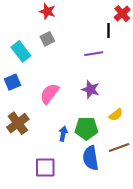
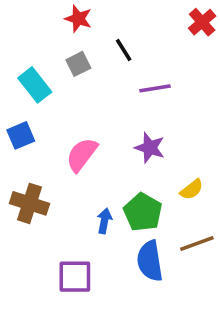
black line: (108, 30) -> (124, 50), moved, turned -32
brown cross: (18, 123) -> (29, 203), turned -35
green pentagon: (86, 128) -> (143, 212), turned 30

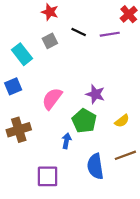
black line: (124, 50) -> (79, 32), turned -32
purple line: (155, 88) -> (110, 34), moved
brown cross: (29, 203) -> (19, 130), turned -35
green pentagon: (143, 212) -> (84, 121), moved

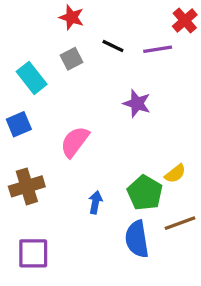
purple star: (95, 94) -> (137, 103), moved
green pentagon: (84, 121) -> (145, 193), moved
purple square: (48, 176) -> (33, 253), moved

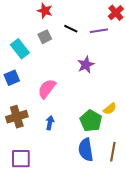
purple star: (137, 103) -> (86, 65), turned 30
blue arrow: (95, 202) -> (50, 123), moved
brown line: (180, 223) -> (113, 152), moved, turned -60

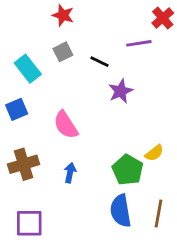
black line: (71, 29) -> (99, 62), moved
pink semicircle: (47, 89) -> (66, 125), turned -70

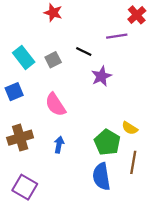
gray square: (63, 52) -> (53, 60), moved
yellow semicircle: (154, 153) -> (130, 128), turned 70
brown line: (159, 213) -> (133, 162), moved
purple square: (29, 223) -> (25, 187), turned 30

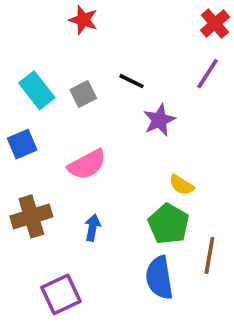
purple line: (117, 36) -> (208, 74), moved, turned -48
pink semicircle: (55, 105) -> (87, 165), turned -85
yellow semicircle: (130, 128) -> (182, 185), moved
purple square: (25, 187) -> (61, 294), moved, turned 35

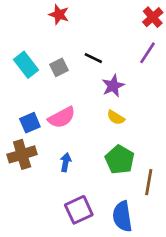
blue square: (22, 144) -> (30, 123), moved
yellow semicircle: (182, 185) -> (116, 117), moved
blue semicircle: (159, 278) -> (122, 216), moved
purple square: (61, 294) -> (79, 210), moved

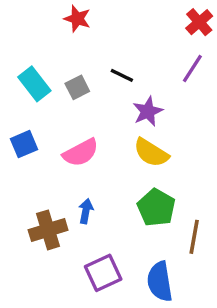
yellow semicircle: (116, 117) -> (151, 153), size x1.5
blue square: (30, 123) -> (24, 144), moved
brown cross: (22, 154) -> (48, 230), moved

